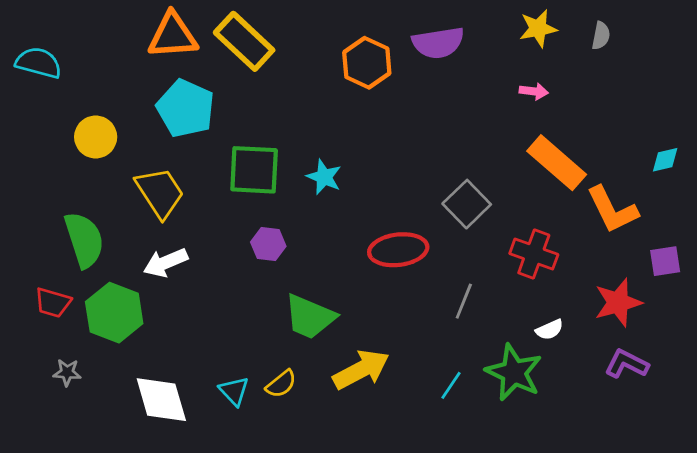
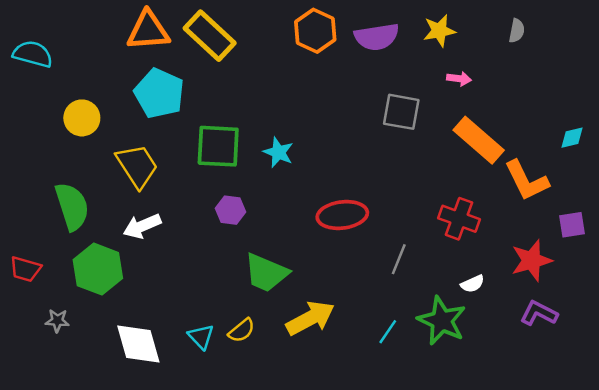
yellow star: (538, 28) -> (439, 31), moved
orange hexagon: (367, 63) -> (315, 31), moved
gray square: (467, 204) -> (401, 112), moved, turned -36
red trapezoid: (53, 303) -> (25, 269), moved

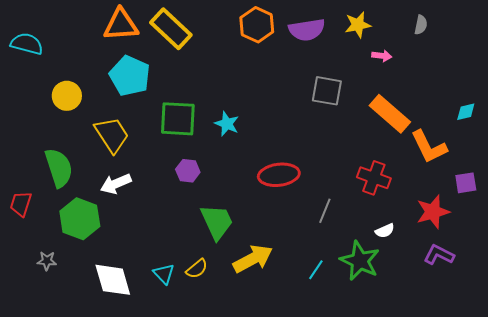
pink arrow: (459, 79) -> (382, 56), moved
red trapezoid: (25, 269) -> (21, 204), moved, turned 92
green trapezoid: (266, 273) -> (217, 222), turned -138

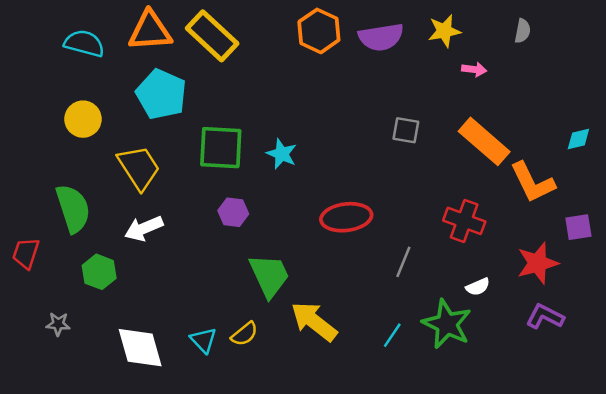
cyan semicircle: (27, 44) -> (84, 43), moved
gray square: (327, 91) -> (406, 130), moved, size x0.7
green hexagon: (80, 219) -> (99, 272), size x0.7
yellow arrow: (253, 259) -> (314, 322), turned -114

